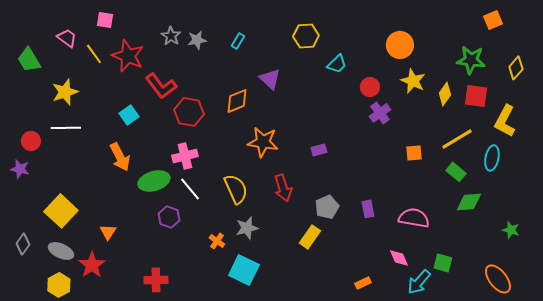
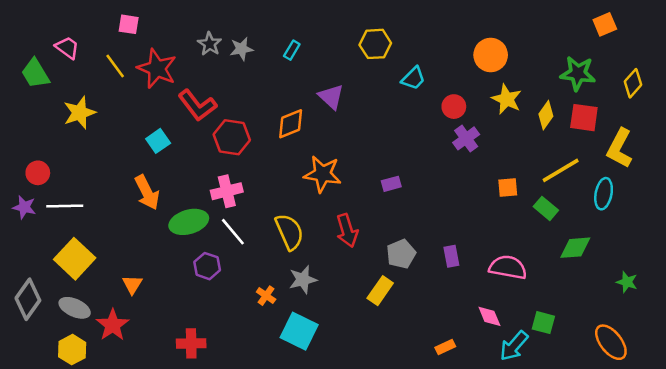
pink trapezoid: (67, 38) -> (67, 48), moved
white line: (66, 128) -> (65, 206), moved
green rectangle: (456, 172) -> (546, 208), moved
gray diamond: (23, 244) -> (28, 299), size x1.5

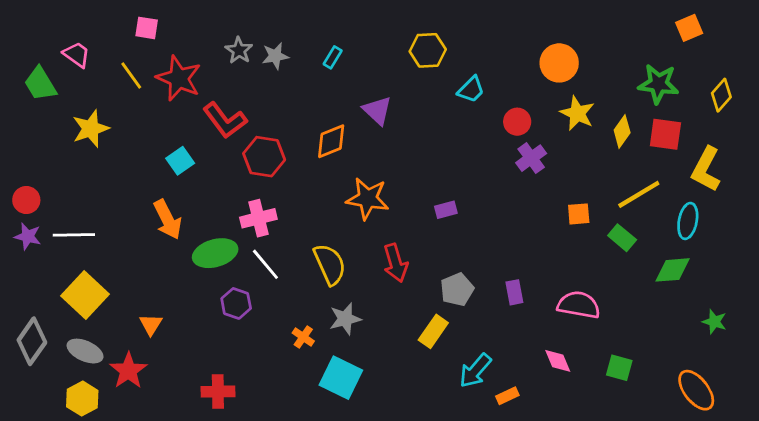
red circle: (38, 173) -> (26, 200), moved
green diamond: (575, 248) -> (672, 270), moved
cyan arrow: (514, 346) -> (475, 371), moved

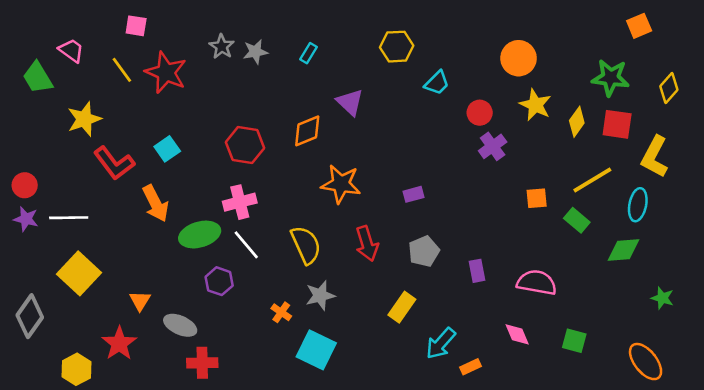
red L-shape: (225, 120) -> (114, 163), moved
gray pentagon: (457, 289) -> (424, 251), moved
gray ellipse: (85, 351) -> (180, 325), moved

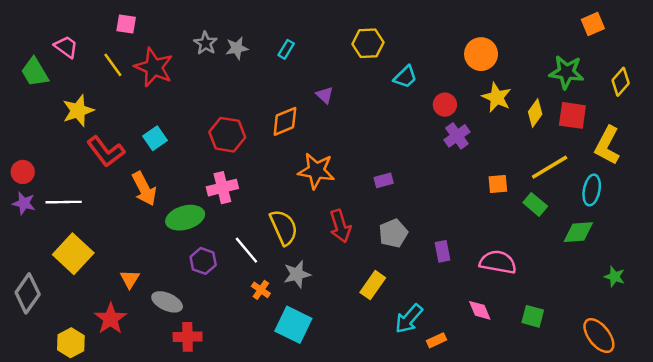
purple triangle: (350, 102) -> (325, 95), size x0.7
white line: (246, 245) -> (246, 250), moved

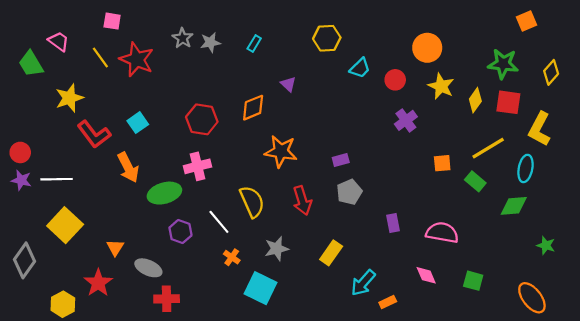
red circle: (445, 105) -> (395, 80), moved
gray pentagon: (393, 233) -> (349, 192), moved
gray star: (297, 274) -> (277, 249), moved

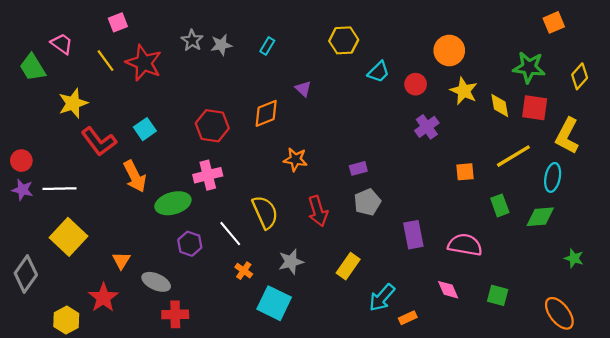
pink square: (112, 21) -> (118, 22), turned -30
yellow diamond: (475, 100) -> (500, 106), turned -45
orange star: (281, 151) -> (295, 159), size x0.7
green rectangle: (475, 181) -> (500, 205), moved, turned 30
purple rectangle: (393, 223) -> (413, 235), size x1.4

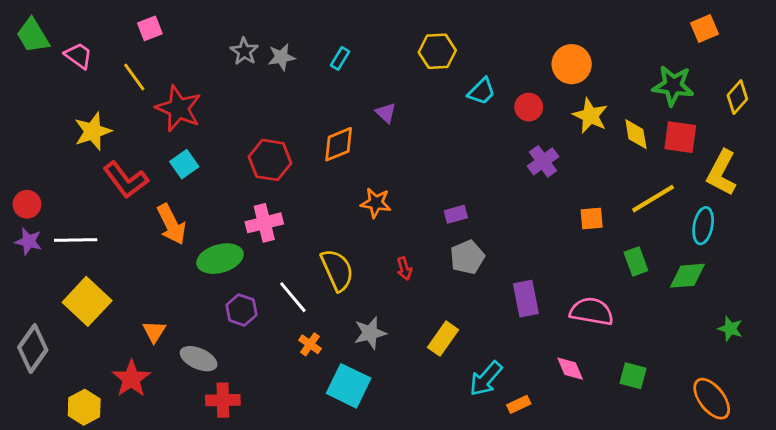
red star: (144, 63) -> (179, 108), moved
green trapezoid: (33, 67) -> (33, 36), moved
red arrow: (318, 211) -> (404, 269), size x0.6

